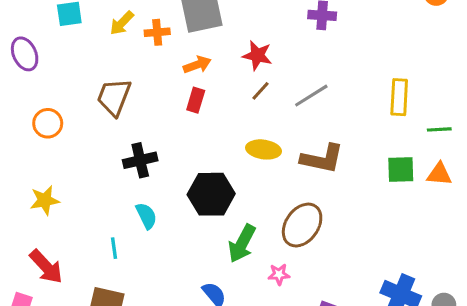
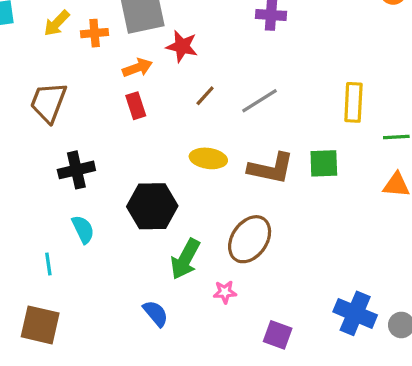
red star: (257, 55) -> (182, 46), moved
red rectangle: (196, 100) -> (136, 106), turned -35
green square: (401, 170) -> (324, 163), moved

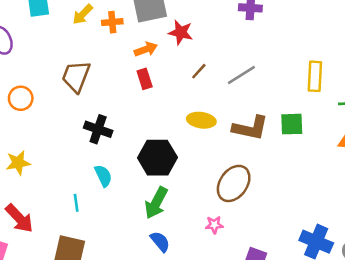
black cross: (76, 170) -> (98, 129), turned 32
green arrow: (185, 259) -> (156, 203), moved

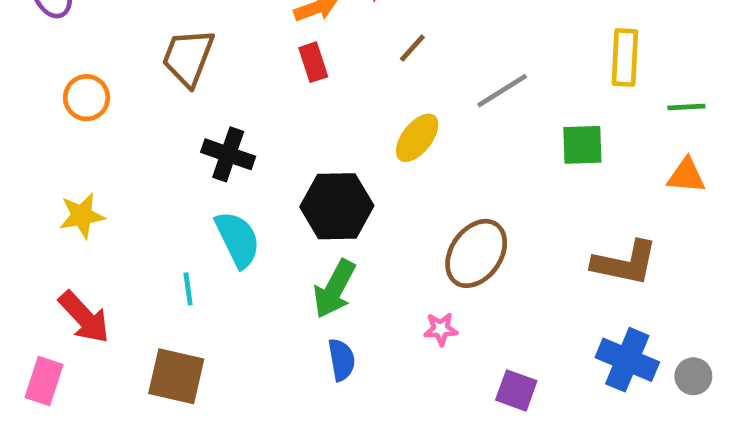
gray line: (241, 75) -> (502, 91), moved
yellow ellipse: (201, 120) -> (417, 138), turned -60
brown L-shape: (250, 128) -> (625, 263), moved
cyan semicircle: (103, 176) -> (238, 239), size x1.4
blue semicircle: (160, 242) -> (342, 360), turned 30

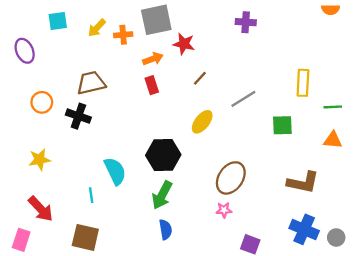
brown trapezoid: (188, 57) -> (91, 83), turned 56
black cross: (228, 154) -> (78, 116), moved
pink star: (441, 329) -> (224, 210), moved

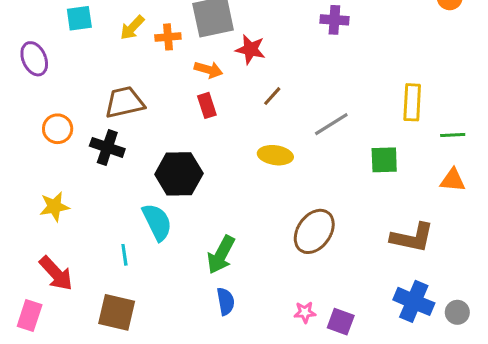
orange arrow: (153, 59) -> (208, 70), turned 36
yellow ellipse: (202, 122) -> (275, 155), turned 60
black hexagon: (163, 155) -> (179, 174), moved
pink star: (224, 210) -> (305, 312), moved

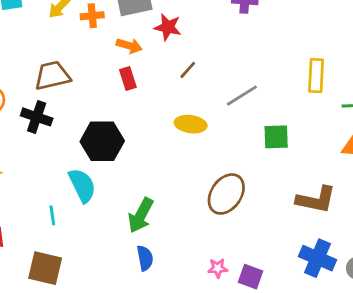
green square: (384, 160) -> (276, 137), moved

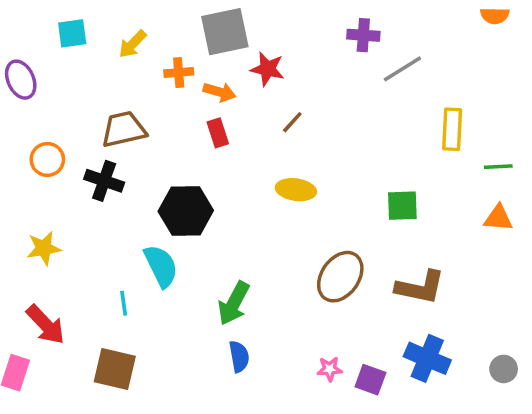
orange cross: (92, 16) -> (179, 72), moved
gray line: (242, 96) -> (402, 69), moved
brown L-shape: (316, 200) -> (420, 287), moved
blue cross: (317, 258) -> (427, 358), moved

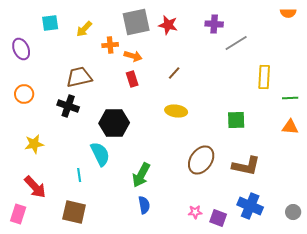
red star: (267, 69) -> (168, 25), moved
orange circle: (47, 159) -> (24, 94), moved

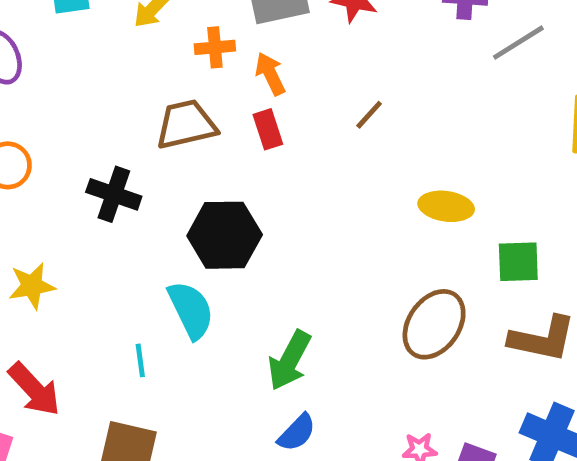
orange arrow: (133, 56) -> (270, 74), turned -132
brown trapezoid: (79, 77) -> (186, 124), moved
yellow ellipse: (176, 111) -> (446, 206), moved
green square: (236, 120) -> (518, 262), moved
blue semicircle: (144, 205) -> (297, 433), turned 54

